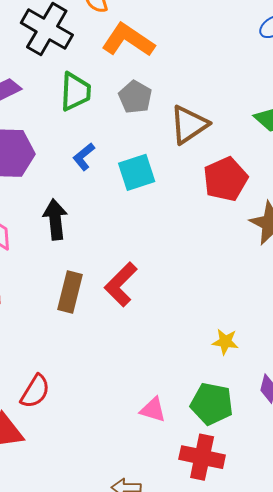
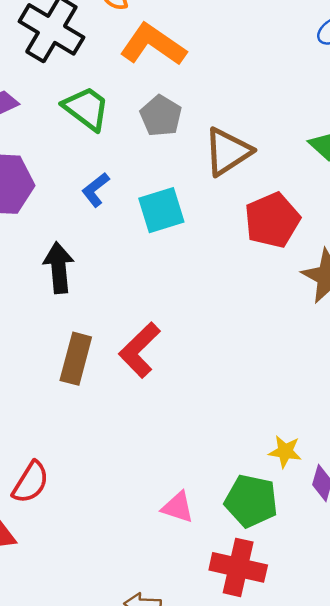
green trapezoid: (75, 92) -> (86, 108), turned -57
yellow star: (225, 342) -> (285, 452), moved

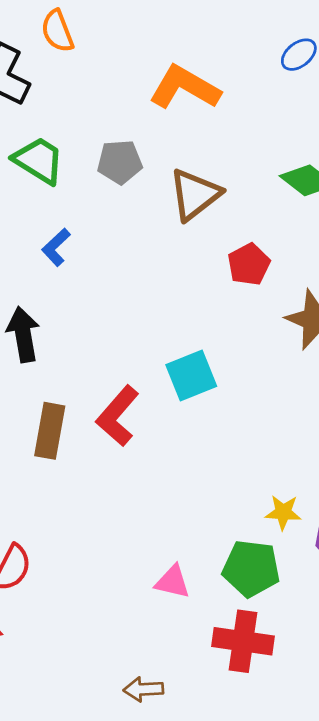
orange L-shape: (153, 45) -> (185, 88), moved
gray pentagon: (161, 116) -> (120, 162), turned -30
cyan square: (161, 210) -> (191, 375), moved
red pentagon: (272, 220) -> (249, 264), size x0.7

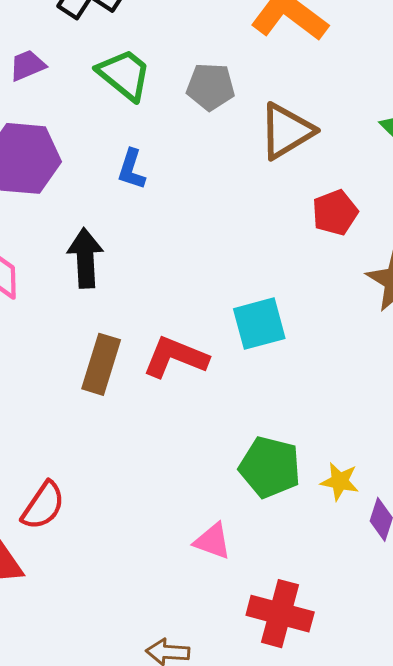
blue L-shape: (56, 247) -> (131, 169), turned -36
red L-shape: (118, 416) -> (175, 357), turned 64
green pentagon: (251, 568) -> (270, 467), moved

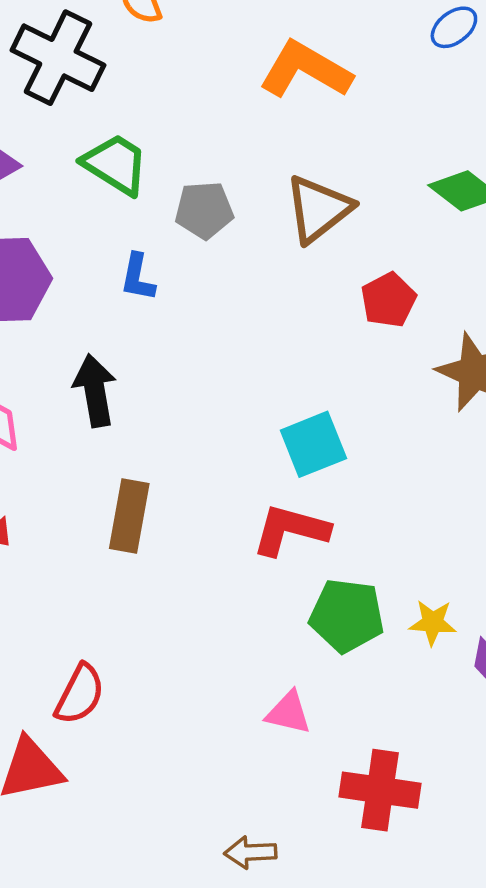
gray pentagon: (211, 87) -> (204, 210), moved
red L-shape: (175, 357) -> (291, 530), moved

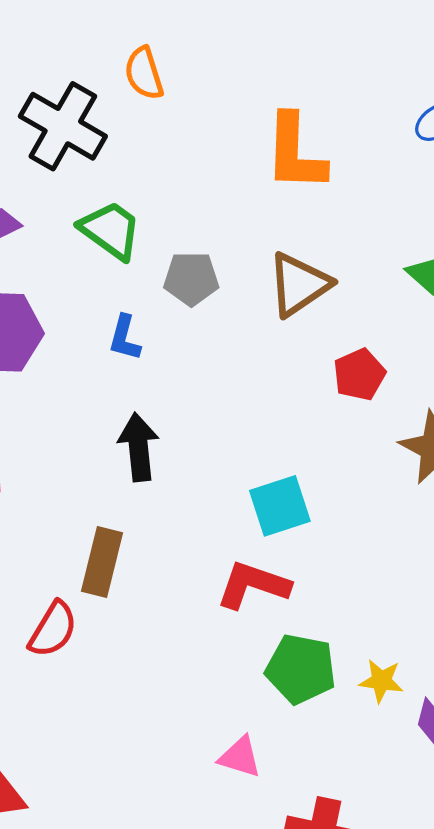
orange L-shape: (305, 70) -> (295, 153), turned -122
black arrow: (95, 391) -> (139, 447), moved
red semicircle: (80, 694) -> (53, 629), moved

